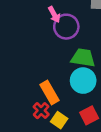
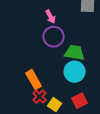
purple circle: (66, 27) -> (54, 37), moved
orange rectangle: (50, 93) -> (34, 80), moved

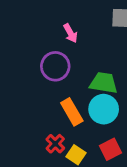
purple circle: (54, 37) -> (55, 66), moved
orange rectangle: (34, 80) -> (72, 112), moved

